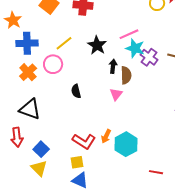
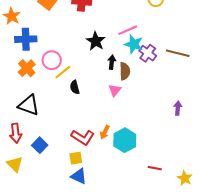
yellow line: (64, 43) -> (63, 72), moved
yellow triangle: (39, 168) -> (15, 164), moved

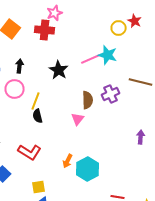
cyan star: (134, 44) -> (108, 55), moved
purple cross: (148, 53) -> (111, 94), moved, turned 30
black arrow: (112, 62) -> (20, 66), moved
yellow line: (63, 72) -> (36, 101), moved, turned -30
red L-shape: (83, 137) -> (30, 152), moved

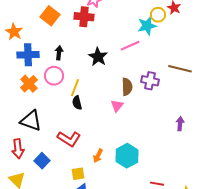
cyan star: (108, 55) -> (147, 26), moved, turned -30
purple cross: (111, 94) -> (150, 81), turned 36
orange arrow: (68, 161) -> (98, 156), moved

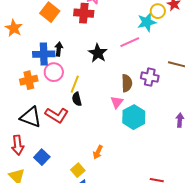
blue cross: (28, 55) -> (44, 54), moved
orange cross: (29, 84) -> (29, 80), turned 30
red L-shape: (69, 139) -> (57, 115), moved
cyan hexagon: (127, 156) -> (134, 117), moved
yellow square: (78, 174) -> (78, 170), turned -32

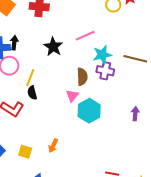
cyan star: (147, 22) -> (102, 55), moved
yellow square: (78, 170) -> (25, 152), moved, turned -32

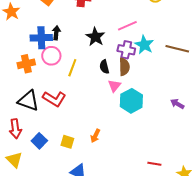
cyan star: (102, 55) -> (144, 45), turned -30
purple cross: (105, 71) -> (126, 50), moved
black semicircle: (32, 93) -> (104, 67), moved
purple arrow: (135, 114) -> (177, 104), turned -64

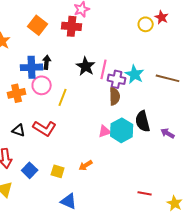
pink line: (127, 26) -> (104, 69), moved, turned -54
black semicircle: (104, 67) -> (143, 121), moved, size x1.5
pink triangle: (114, 86) -> (105, 131), moved, turned 32
black triangle: (28, 101) -> (19, 130), size x0.6
orange arrow: (95, 136) -> (86, 165), turned 32

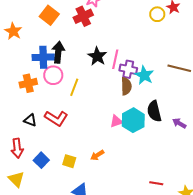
red cross: (72, 26) -> (83, 16), turned -30
black arrow: (47, 62) -> (58, 52), size x1.5
cyan star: (135, 74) -> (144, 75), moved

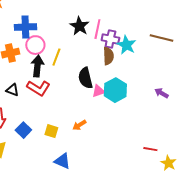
black arrow: (58, 52) -> (37, 66), moved
black semicircle: (154, 111) -> (85, 78), moved
red line: (156, 183) -> (150, 149), moved

